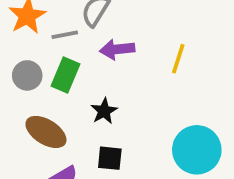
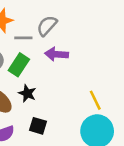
yellow line: (178, 59) -> (95, 100), moved, turned -54
black star: (104, 111) -> (27, 93), moved, turned -30

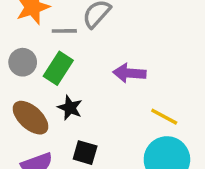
purple arrow: (57, 54) -> (129, 73), moved
yellow line: (95, 100) -> (164, 117), turned -36

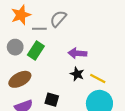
black star: (70, 108) -> (77, 74), moved
brown ellipse: (31, 118) -> (20, 79), turned -70

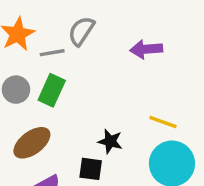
purple arrow: (77, 53) -> (146, 49), moved
black star: (77, 74) -> (110, 141), moved

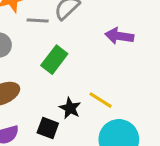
green rectangle: (52, 90) -> (54, 60), moved
yellow line: (163, 122) -> (101, 100), moved

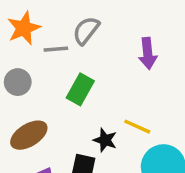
purple arrow: (119, 36) -> (148, 53), turned -96

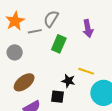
green rectangle: (80, 89) -> (59, 44), moved

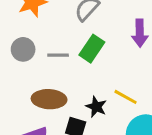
gray line: (35, 31) -> (58, 55), moved
brown ellipse: (24, 82) -> (49, 99), moved, turned 30

